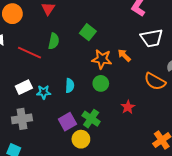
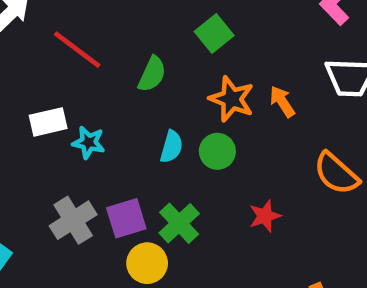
green semicircle: (54, 41) -> (152, 74), moved
cyan semicircle: (70, 86) -> (171, 147), moved
gray cross: (22, 119) -> (73, 220), moved, turned -36

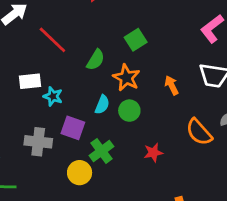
orange star: (232, 99) -> (126, 78), moved
purple square: (126, 218) -> (73, 128), moved, turned 30
gray cross: (73, 220) -> (38, 142), turned 32

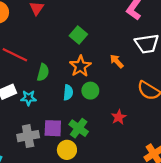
green semicircle: (96, 60) -> (43, 72), moved
orange star: (126, 78) -> (80, 66), turned 30
purple square: (73, 128) -> (53, 128), moved

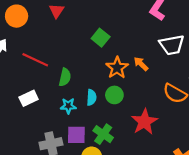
orange star: (80, 66) -> (117, 68), moved
cyan star: (29, 98) -> (68, 106), moved
red star: (119, 117) -> (144, 122), size x1.6

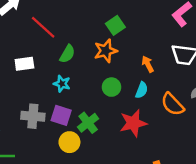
orange star: (117, 68) -> (106, 51), moved
cyan semicircle: (91, 97) -> (142, 90), moved

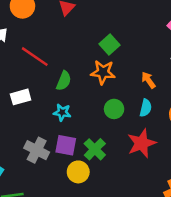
orange star: (106, 51) -> (103, 72), turned 30
gray cross: (33, 116) -> (37, 150), turned 30

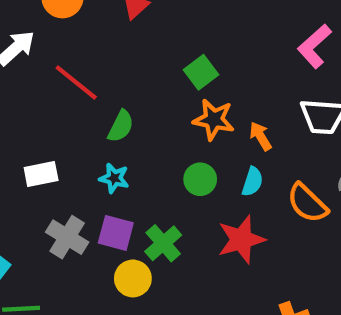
orange star: (103, 72) -> (214, 120), moved
white rectangle: (21, 97) -> (41, 174), moved

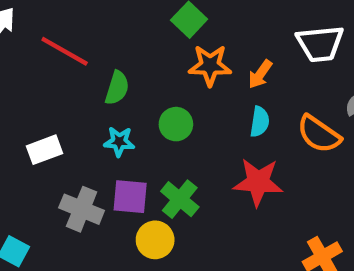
orange arrow: (261, 136) -> (260, 74), turned -104
green circle: (200, 179) -> (176, 124), moved
red star: (241, 239) -> (258, 182), turned 30

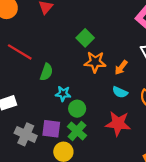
cyan semicircle: (260, 122) -> (120, 92), turned 104
green circle: (176, 124) -> (77, 109), moved
cyan star: (119, 142) -> (63, 94), moved

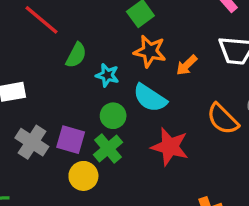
cyan semicircle: (120, 92) -> (150, 98), moved, size x1.5
cyan star: (63, 94) -> (107, 75), moved

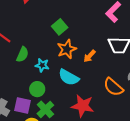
orange star: (150, 51) -> (67, 49), turned -30
green circle: (113, 116) -> (37, 89), moved

